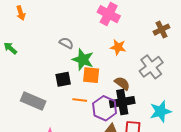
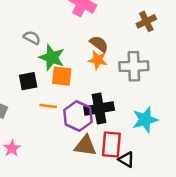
orange star: (118, 47) -> (98, 60), moved
gray cross: (151, 67) -> (134, 66), turned 35
brown semicircle: (122, 83) -> (99, 44), moved

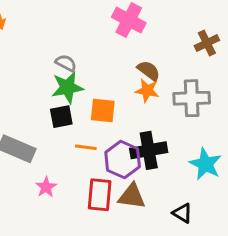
green star: (52, 57) -> (67, 87), moved, turned -30
cyan star: (145, 120) -> (205, 164), turned -30
red rectangle: (111, 145) -> (100, 195), moved
pink star: (12, 148) -> (46, 187), moved

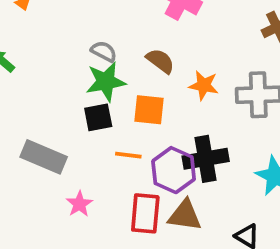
brown semicircle: (149, 71) -> (160, 61), moved

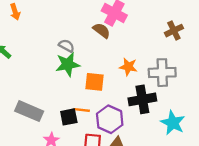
brown semicircle: (160, 61) -> (102, 31), moved
black square: (98, 117) -> (69, 117), moved
black cross: (206, 159) -> (142, 99), moved

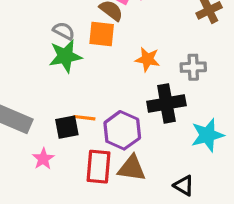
gray cross: (162, 73) -> (193, 67), size x0.7
orange square: (95, 82) -> (102, 34), moved
cyan star: (173, 123) -> (207, 135), turned 30

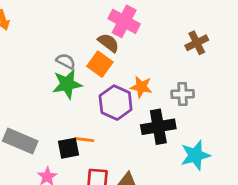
orange square: (102, 34) -> (100, 64), turned 30
purple hexagon: (122, 130) -> (116, 103), moved

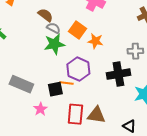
brown semicircle: (108, 43) -> (45, 15), moved
orange star: (141, 87) -> (95, 41), moved
purple hexagon: (116, 103) -> (78, 69), moved

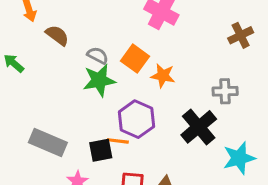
brown semicircle: (45, 15) -> (57, 35), moved
black cross: (118, 74) -> (199, 127), turned -30

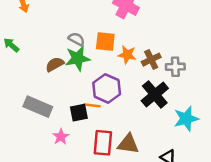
brown semicircle: (57, 35) -> (55, 64), moved, turned -66
brown cross: (241, 35) -> (151, 60), moved
orange square: (135, 59) -> (105, 41), turned -30

